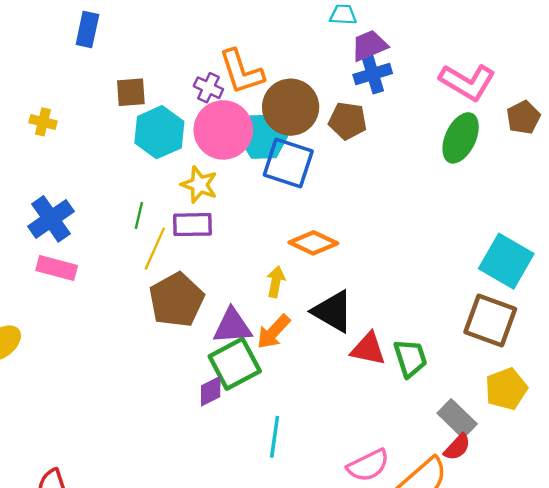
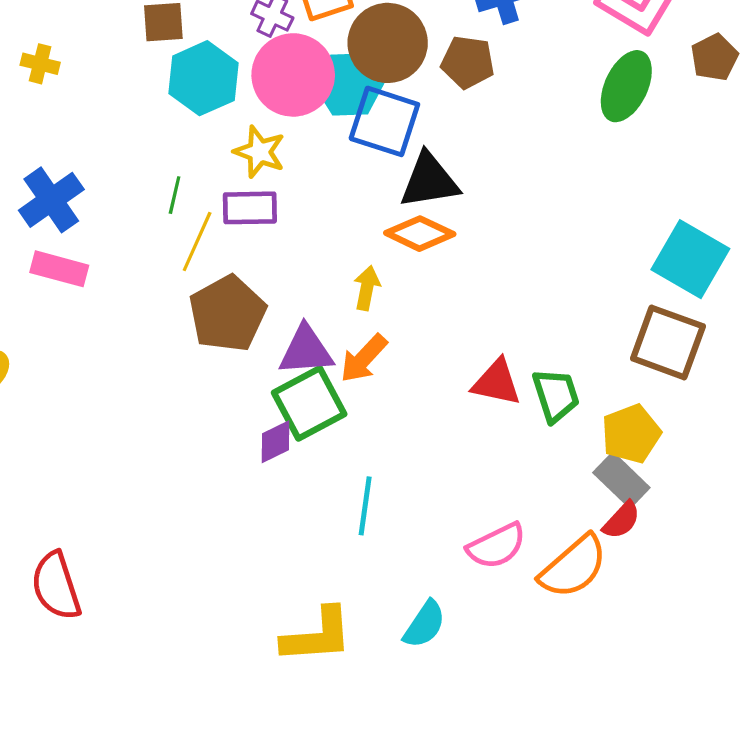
black triangle: (333, 311) -> (429, 181), moved, turned -39
yellow pentagon: (506, 389) -> (631, 434), moved

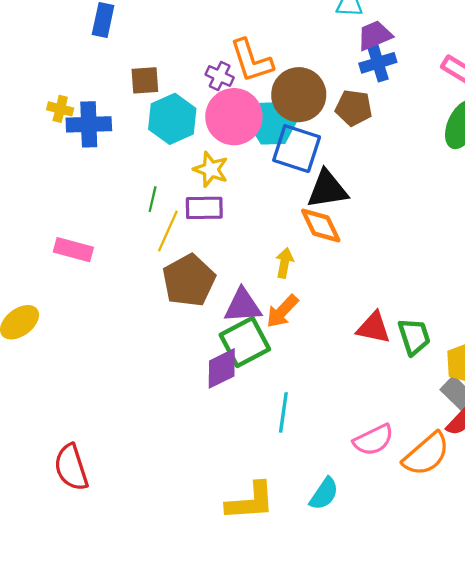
blue cross: (51, 200) -> (89, 124), moved, turned 33
orange diamond: (420, 234) -> (321, 226), turned 39
purple diamond: (276, 442) -> (222, 368), size x1.4

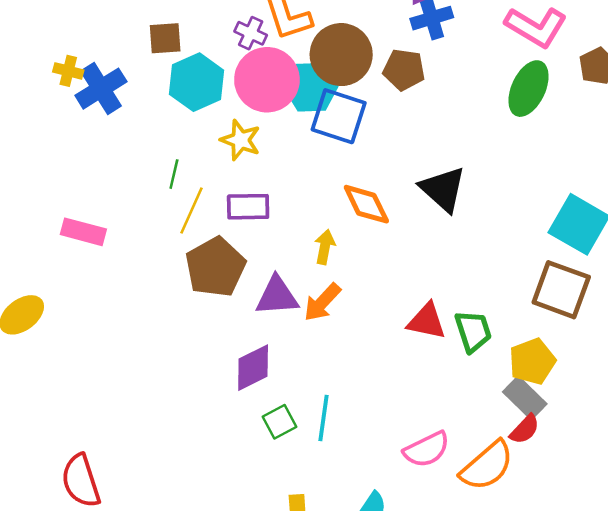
blue cross: (89, 124) -> (101, 89), turned -30
black triangle: (327, 189) -> (443, 189), moved, turned 51
purple rectangle: (204, 208) -> (248, 207), moved
green square: (245, 342) -> (280, 422), moved, size x0.6

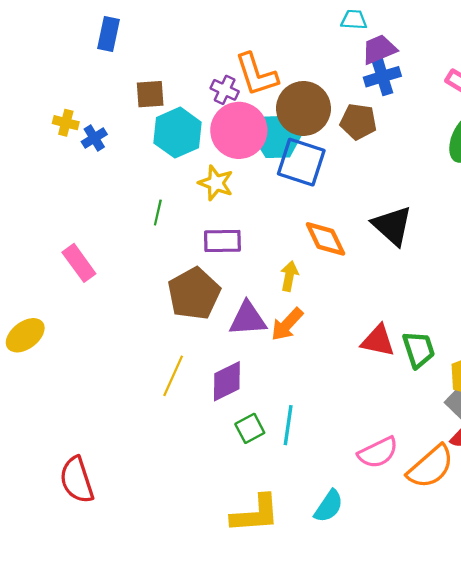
blue cross: (101, 89) -> (94, 138), size x0.6
yellow line: (191, 210) -> (173, 376), moved
pink rectangle: (83, 232) -> (79, 263), turned 39

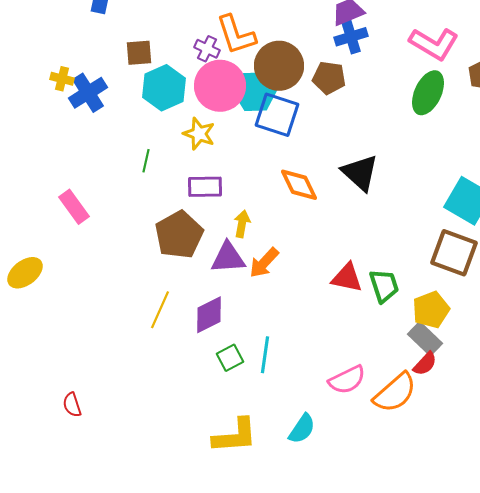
blue cross: (94, 138) -> (88, 93), size x1.6
yellow arrow: (289, 276) -> (242, 224), moved
red semicircle: (77, 480) -> (72, 405), size x0.6

